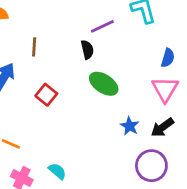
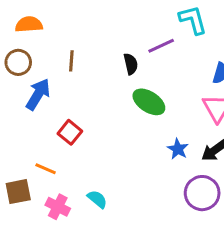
purple line: (102, 26) -> (161, 46), moved
red square: (46, 95) -> (70, 132), moved

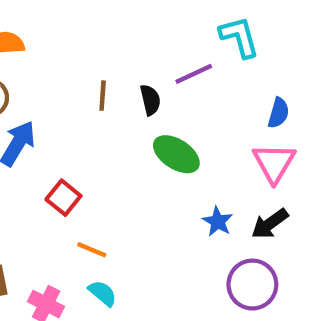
brown line: (71, 61) -> (103, 96), moved
orange line: (46, 169) -> (92, 250), moved

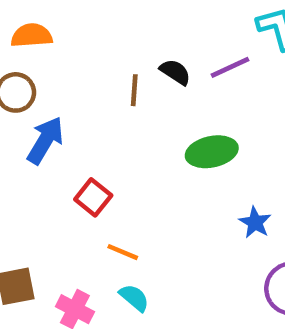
black semicircle: (150, 100) -> (175, 72), moved, turned -44
green ellipse: (176, 154) -> (212, 152), turned -45

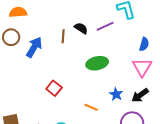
blue arrow: (45, 140) -> (34, 47), moved
red square: (93, 197) -> (54, 88), moved
orange line: (123, 252) -> (91, 107), moved

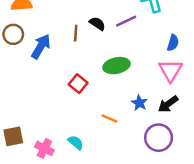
red square: (54, 88) -> (78, 84), moved

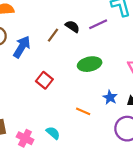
brown line: (76, 33) -> (53, 35), turned 32
red square: (78, 84) -> (44, 80), moved

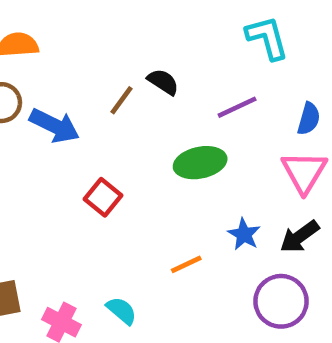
purple line: (98, 24) -> (237, 107), moved
blue arrow: (22, 47) -> (55, 126), turned 85
orange line: (83, 111) -> (186, 264), turned -48

